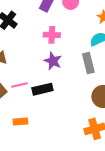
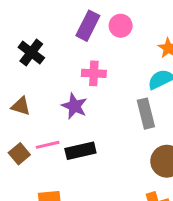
purple star: (53, 61) -> (74, 106), moved

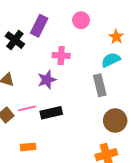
purple rectangle: (88, 26) -> (39, 26), moved
purple star: (74, 106) -> (47, 80), turned 30

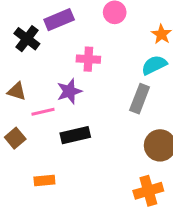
purple rectangle: (39, 26) -> (59, 20), turned 40
gray rectangle: (100, 85) -> (140, 99), turned 35
pink line: (27, 108) -> (43, 112), moved

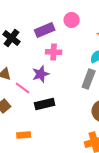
purple rectangle: (59, 20) -> (45, 30), moved
pink line: (43, 112) -> (23, 88), turned 49

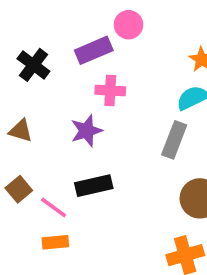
pink circle: (72, 20) -> (129, 25), moved
pink line: (23, 88) -> (54, 208), moved

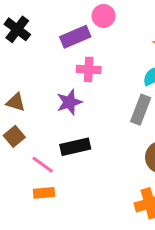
black cross: (33, 65) -> (17, 29), moved
brown square: (19, 189) -> (14, 136), moved

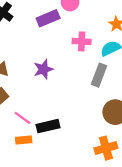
pink cross: (89, 69) -> (82, 41), moved
black rectangle: (75, 147) -> (48, 126), moved

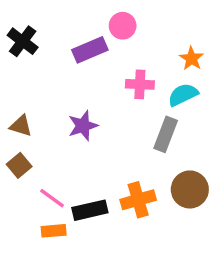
orange cross: (106, 148) -> (138, 200), moved

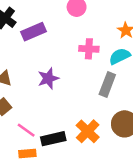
purple rectangle: (90, 50) -> (33, 32), moved
orange cross: (138, 200) -> (88, 131), turned -30

